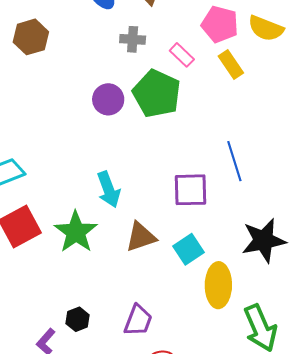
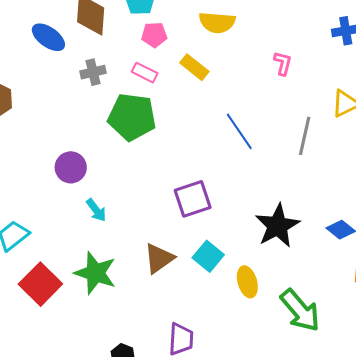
pink pentagon: (220, 24) -> (154, 35), moved, size x0.7
purple circle: (108, 99) -> (71, 167), moved
blue line: (234, 161) -> (239, 131), moved
cyan arrow: (109, 189) -> (96, 210), moved, size x0.7
yellow ellipse: (218, 285) -> (247, 282), size x0.7

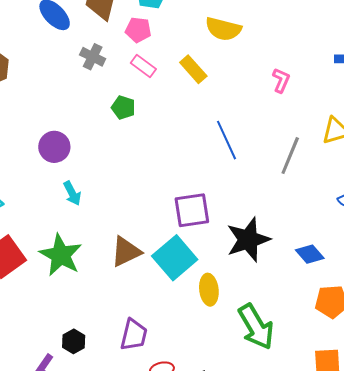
pink pentagon: (154, 35) -> (138, 30), moved
gray cross: (93, 72) -> (93, 57), turned 30
green pentagon: (132, 117) -> (123, 108), size x0.5
purple square: (193, 199) -> (192, 210), moved
cyan square: (208, 256) -> (175, 258), size x1.4

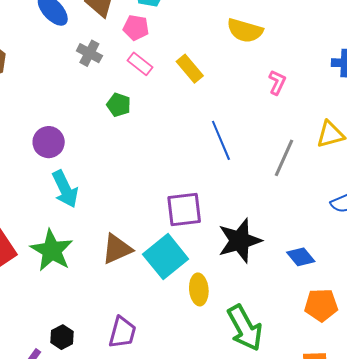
yellow semicircle: (223, 29) -> (245, 31), moved
cyan arrow: (72, 193) -> (65, 189), size x1.5

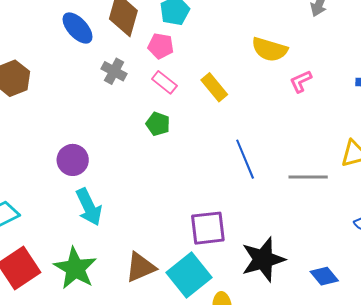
pink L-shape: (277, 82) -> (301, 81), moved, turned -140
green pentagon: (119, 105) -> (158, 124), moved
gray line: (284, 158) -> (308, 177), turned 66

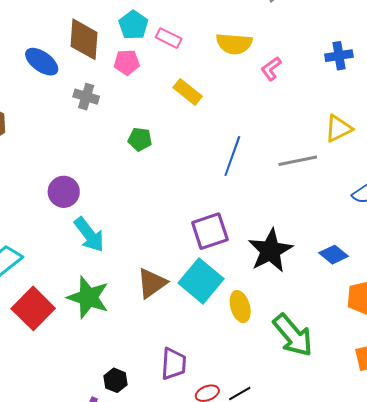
pink rectangle: (164, 82) -> (169, 38), moved
blue line: (245, 159) -> (232, 156), turned 54

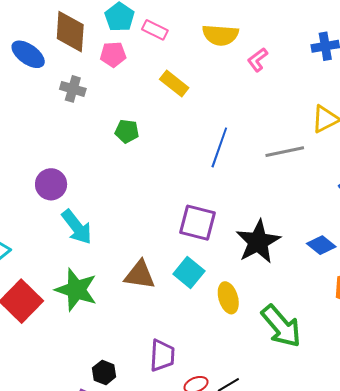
purple square: (210, 231) -> (197, 223), turned 33
cyan square: (201, 281) -> (189, 272), size x0.7
brown triangle: (152, 283) -> (140, 275), turned 44

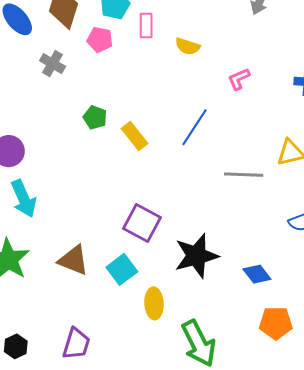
pink rectangle: (155, 30) -> (146, 26), turned 50
yellow semicircle: (220, 35) -> (188, 46), moved, size x0.7
yellow rectangle: (174, 84) -> (135, 136), moved
blue line: (219, 147) -> (195, 127), moved

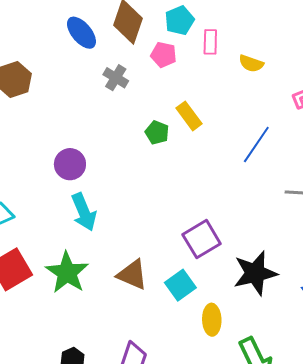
yellow rectangle: (135, 136) -> (189, 116), moved
purple square: (142, 223) -> (202, 239), turned 30

